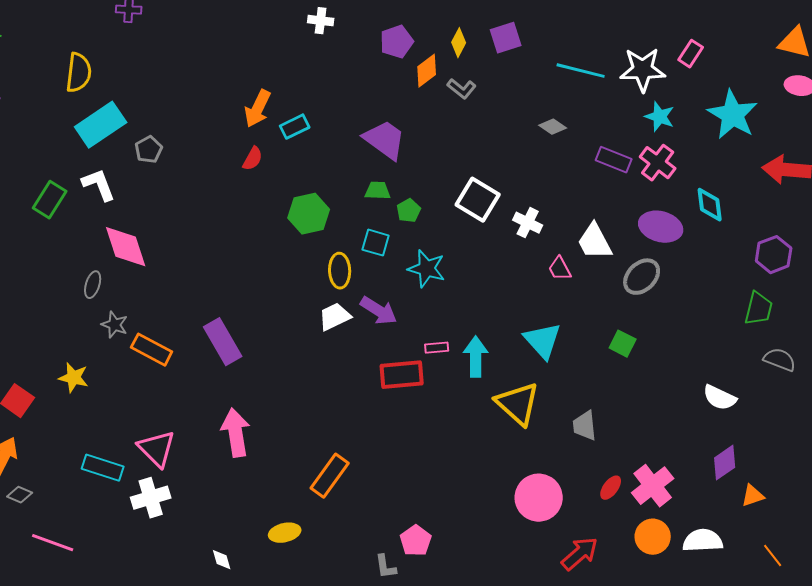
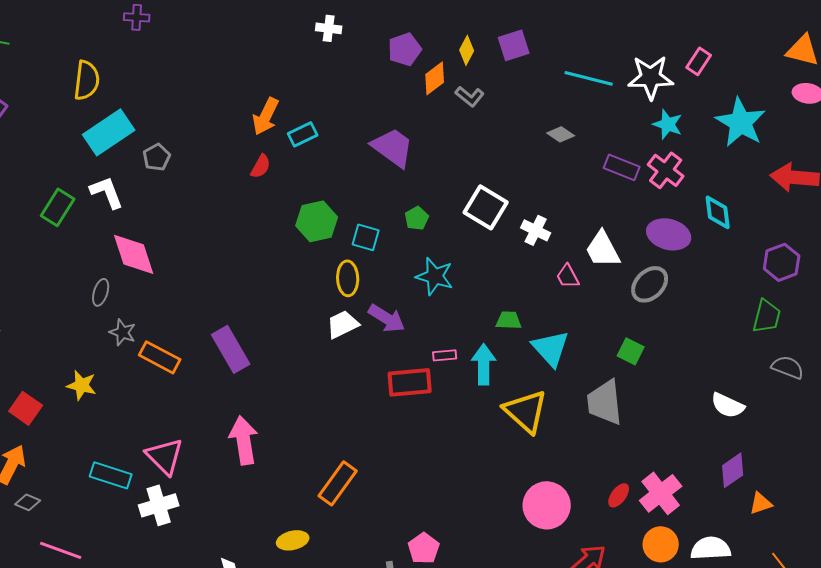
green trapezoid: (378, 191) -> (509, 320), moved
cyan square: (376, 243) -> (366, 237), moved
gray trapezoid: (585, 426) -> (605, 402), moved, size x1.5

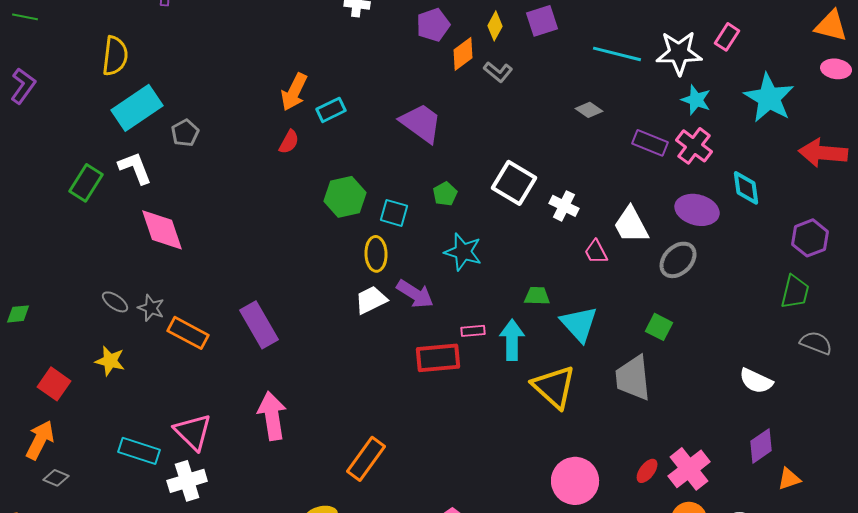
gray ellipse: (101, 292) -> (115, 302), moved, turned -72

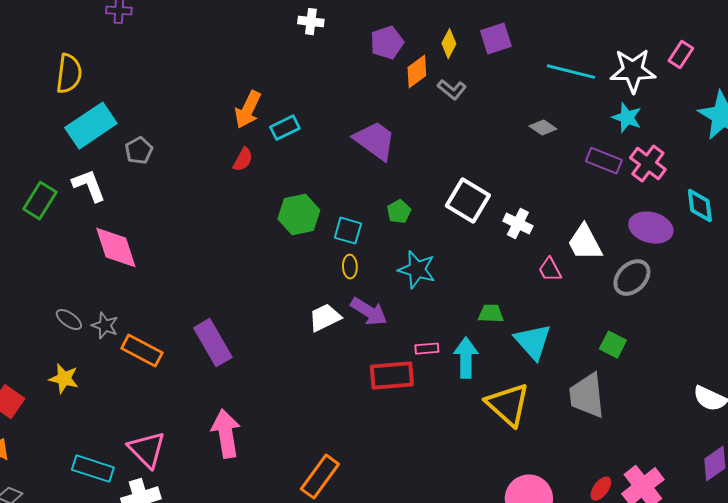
cyan star: (696, 100) -> (627, 118), moved
yellow ellipse: (376, 254) -> (350, 267), moved, size x0.7

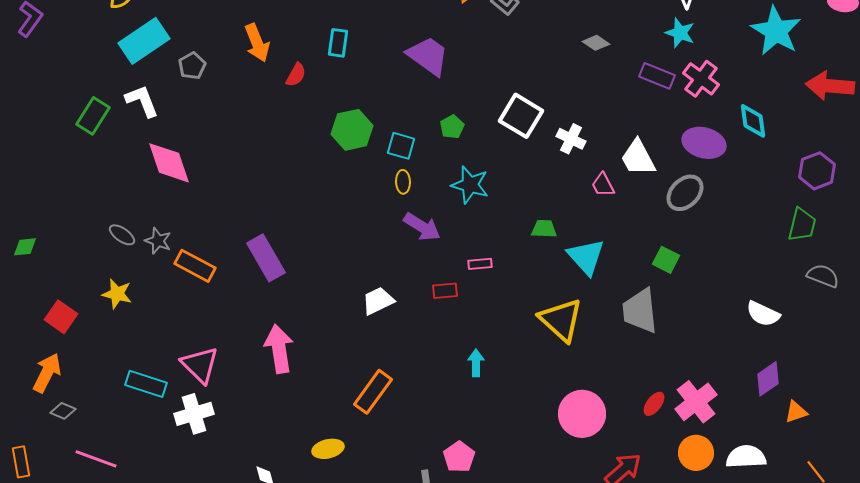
orange arrow: (248, 110) -> (257, 43), moved, turned -48
cyan rectangle: (285, 128) -> (338, 43), turned -56
white trapezoid: (325, 318) -> (378, 301), moved
cyan arrow: (466, 358) -> (476, 363), moved, size x0.7
red rectangle: (392, 376) -> (445, 291), size x0.6

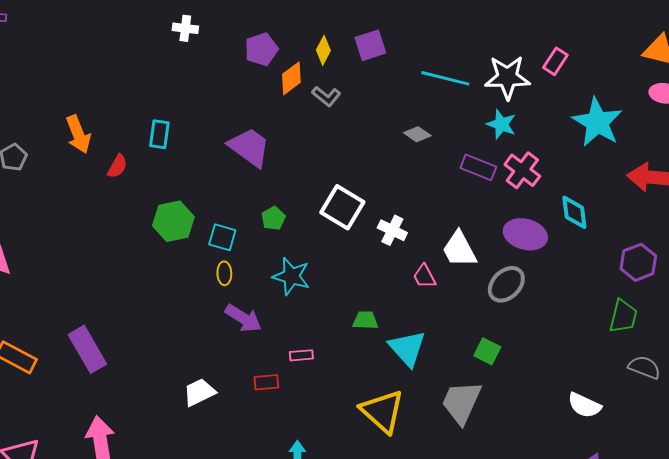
gray trapezoid: (640, 311) -> (461, 402), turned 30

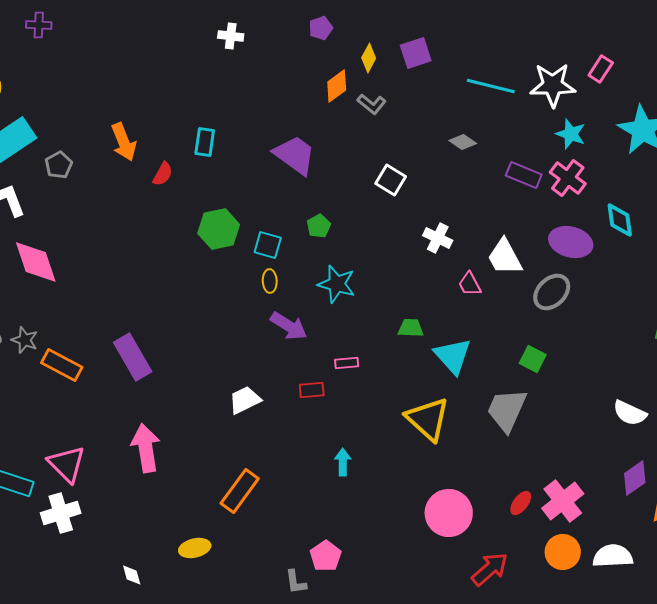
purple pentagon: (261, 49) -> (321, 28), moved, size x0.7
cyan star: (501, 124) -> (571, 134), moved
white square: (342, 207) -> (391, 180), moved, size x0.7

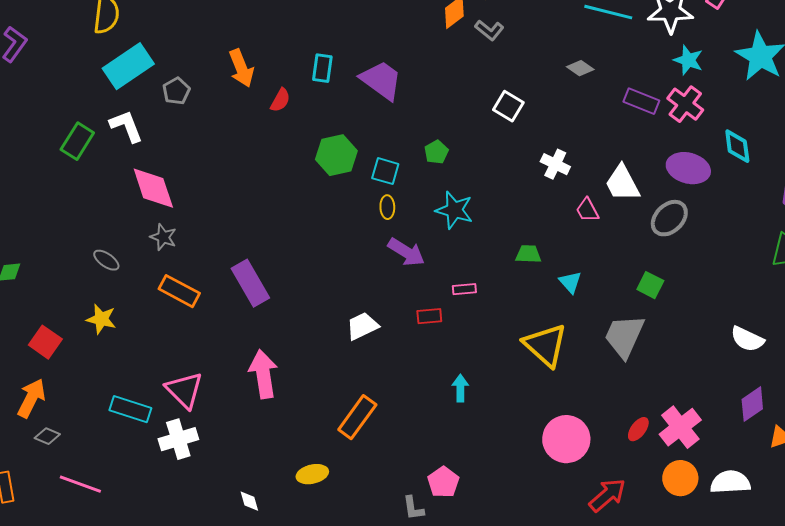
purple trapezoid: (295, 155) -> (381, 80), moved
gray star: (25, 340) -> (163, 237), moved
cyan triangle: (453, 356) -> (570, 282), size x0.6

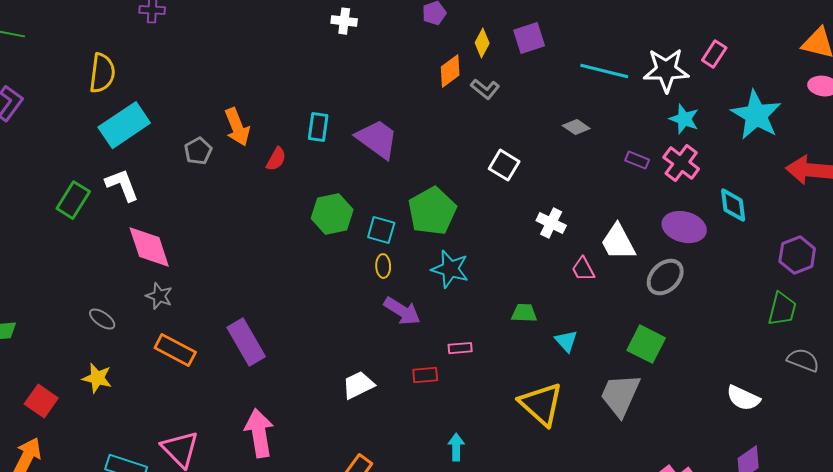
gray pentagon: (176, 91) -> (198, 151), moved
purple rectangle: (641, 101) -> (637, 160), size x0.7
green pentagon: (436, 152) -> (432, 211), size x2.0
green square: (650, 285) -> (646, 344), size x1.4

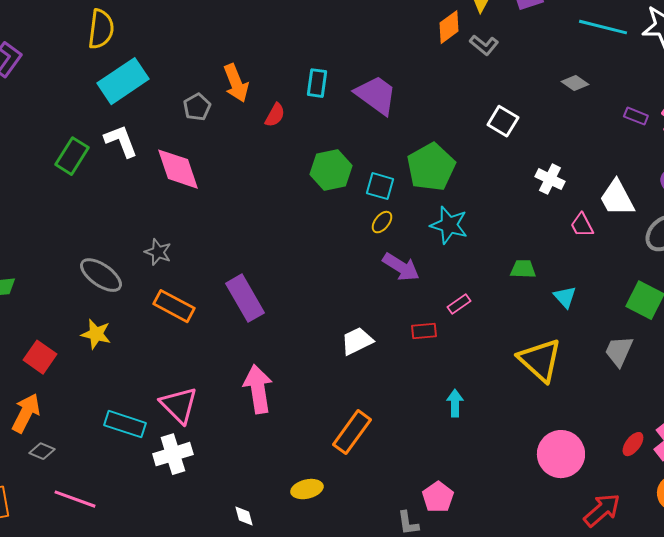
pink diamond: (149, 247) -> (178, 169), moved
yellow ellipse: (383, 266) -> (382, 222), turned 40
gray ellipse: (102, 319) -> (101, 275), size x1.6
pink rectangle: (460, 348) -> (459, 304), turned -30
gray trapezoid: (620, 395) -> (619, 351), size x0.7

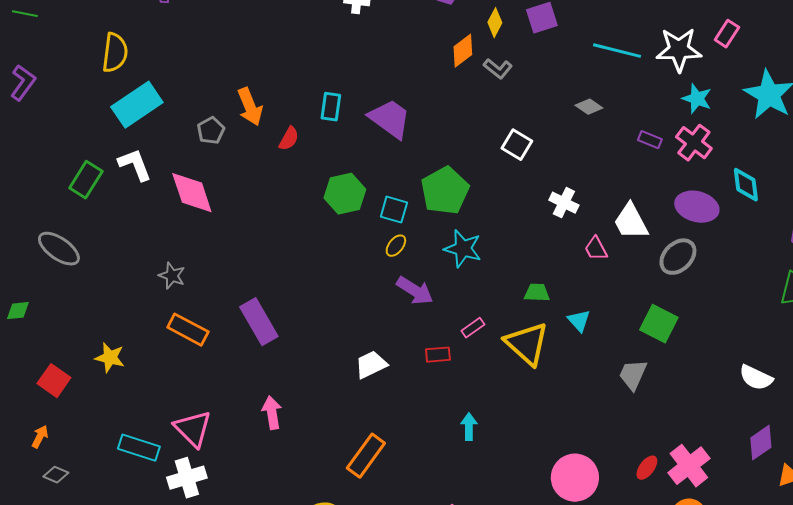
gray ellipse: (101, 275) -> (59, 249), moved
yellow triangle: (540, 360) -> (527, 344), moved
pink arrow: (258, 389) -> (272, 413), size x0.7
orange arrow: (26, 413) -> (40, 437), size x0.6

